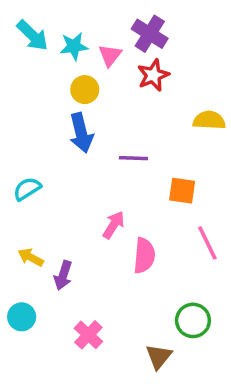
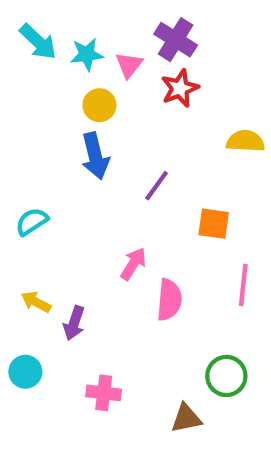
purple line: (133, 158) -> (157, 186), turned -56
pink line: (207, 243) -> (243, 285), turned 32
pink cross: (88, 335) -> (104, 393), turned -36
brown triangle: (159, 356) -> (186, 418), turned 40

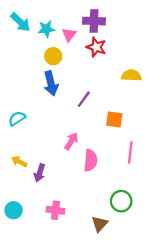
purple cross: (176, 40) -> (94, 21), turned -30
red star: (180, 88) -> (96, 47), turned -30
cyan circle: (25, 372) -> (14, 210), moved
brown triangle: (186, 418) -> (100, 224), turned -36

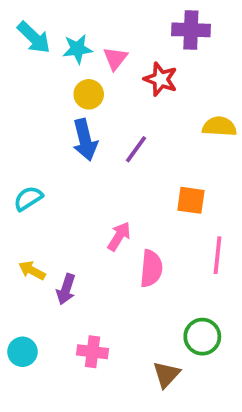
purple cross: (94, 21) -> (191, 30), moved
purple line: (84, 99) -> (136, 149), moved

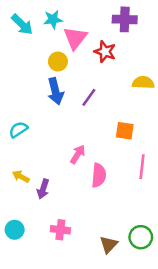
cyan star: (77, 49) -> (53, 19), moved
pink triangle: (115, 58) -> (75, 38), size x1.5
green circle: (202, 337) -> (141, 237), moved

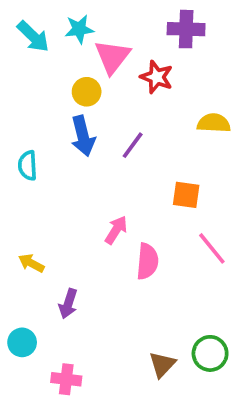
cyan semicircle: (18, 130) -> (28, 165), moved, turned -60
pink line: (142, 167) -> (212, 248), turned -45
purple arrow: (43, 189) -> (68, 304), moved
pink cross: (60, 230) -> (66, 379), moved

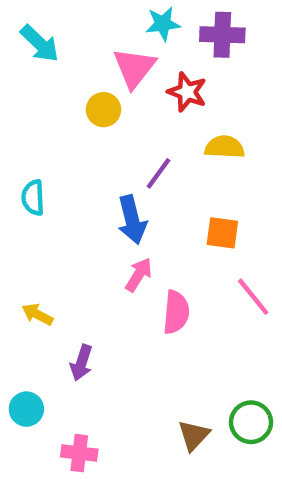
cyan star: (79, 29) -> (163, 24), moved
yellow semicircle: (214, 123) -> (225, 147), moved
blue arrow: (83, 136) -> (132, 220), moved

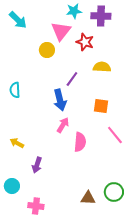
brown triangle: (194, 435) -> (88, 198), turned 49

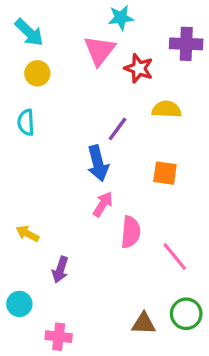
purple cross: (101, 16) -> (186, 44), moved
yellow circle: (47, 50) -> (37, 73), moved
cyan semicircle: (15, 90) -> (26, 122), moved
pink line: (115, 135) -> (175, 257), moved

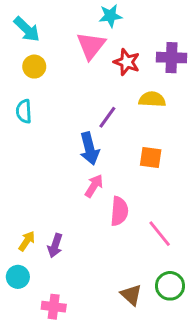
purple cross: (186, 44) -> (171, 58), moved
yellow arrow: (28, 234) -> (27, 241), moved, turned 96
brown triangle: (144, 324) -> (131, 295), turned 40

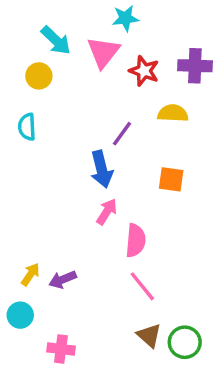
cyan arrow: (27, 29) -> (56, 40), moved
pink line: (160, 234) -> (142, 286), moved
purple arrow: (55, 246) -> (63, 279), turned 50
green circle: (170, 286) -> (185, 342), moved

